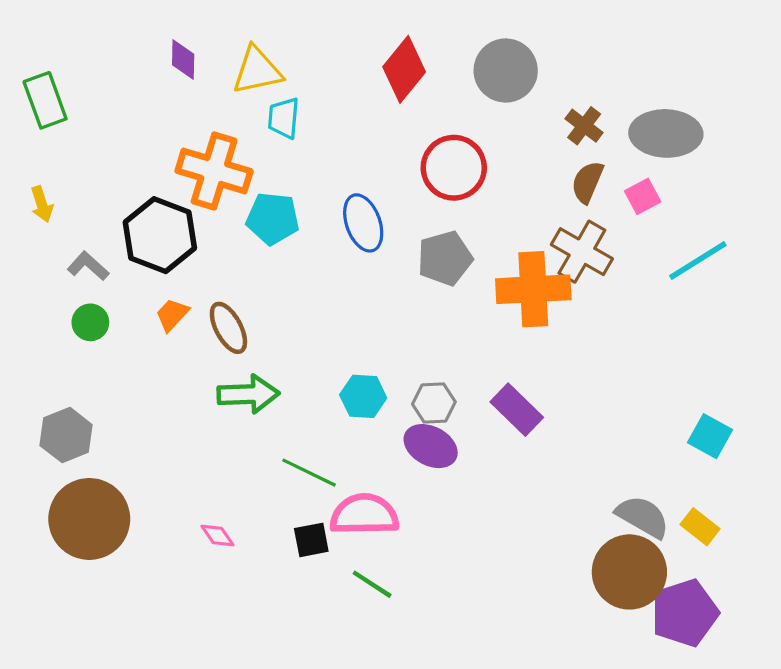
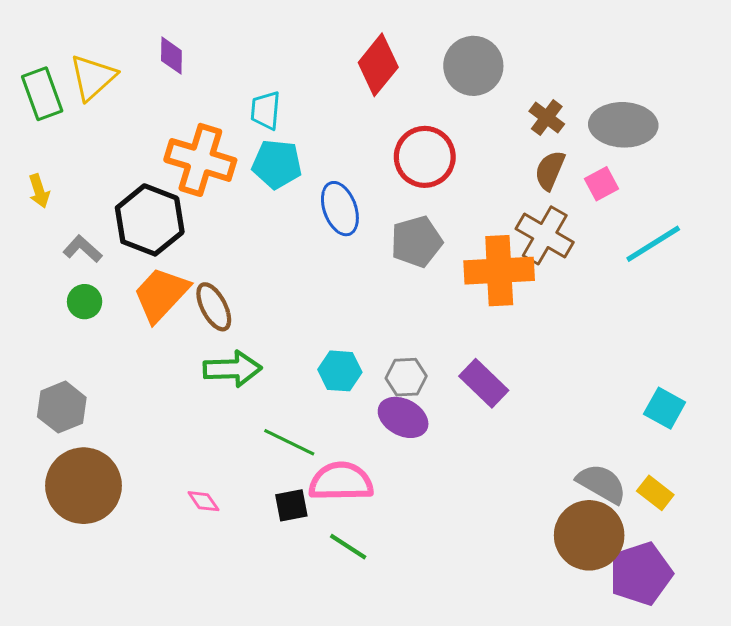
yellow triangle: (257, 71) -> (93, 77), moved, turned -30
cyan pentagon: (273, 219) -> (277, 164), moved
orange trapezoid: (172, 315) -> (161, 294), size x1.8

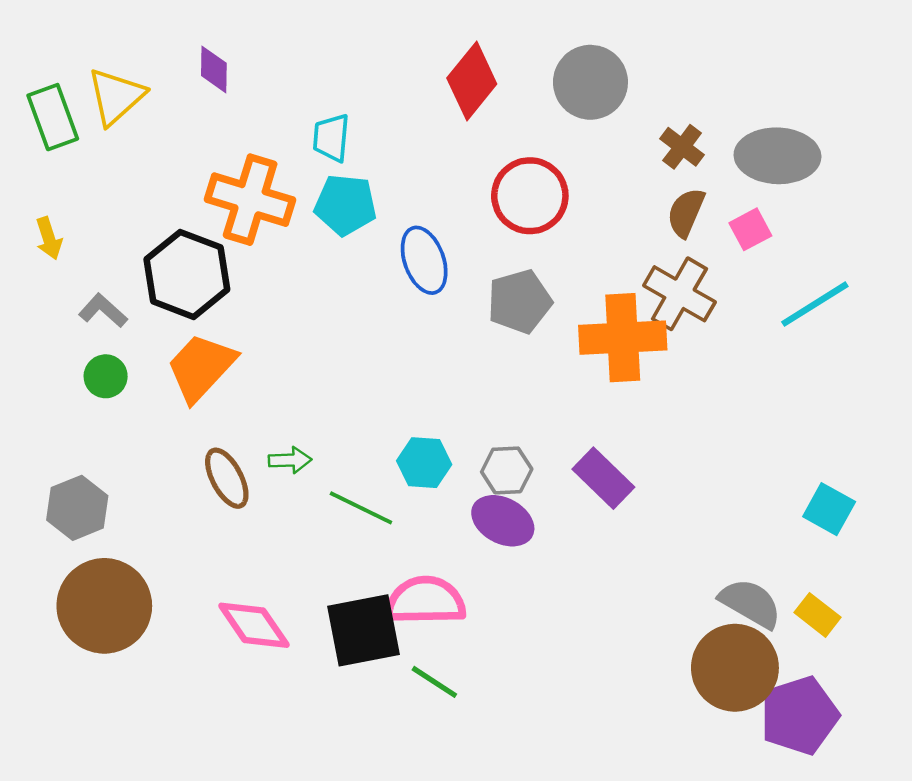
brown ellipse: (214, 307) -> (227, 478), moved
green arrow: (232, 369) -> (290, 460), size x0.6
green line: (289, 442) -> (361, 508), moved
pink diamond: (203, 501) -> (254, 625), size x1.8
black square: (291, 505) -> (364, 630), size x1.8

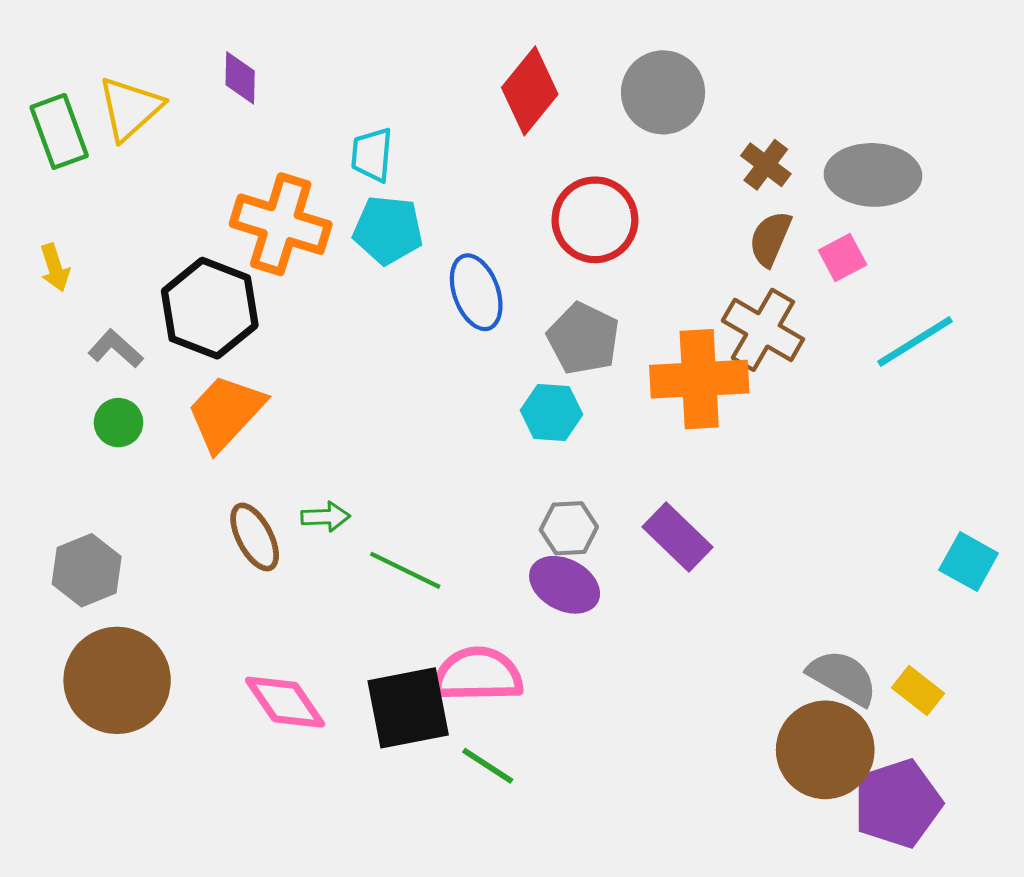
gray pentagon: (520, 302) -> (583, 339), turned -30
cyan hexagon: (424, 463) -> (552, 412), moved
cyan square: (829, 509) -> (969, 562), moved

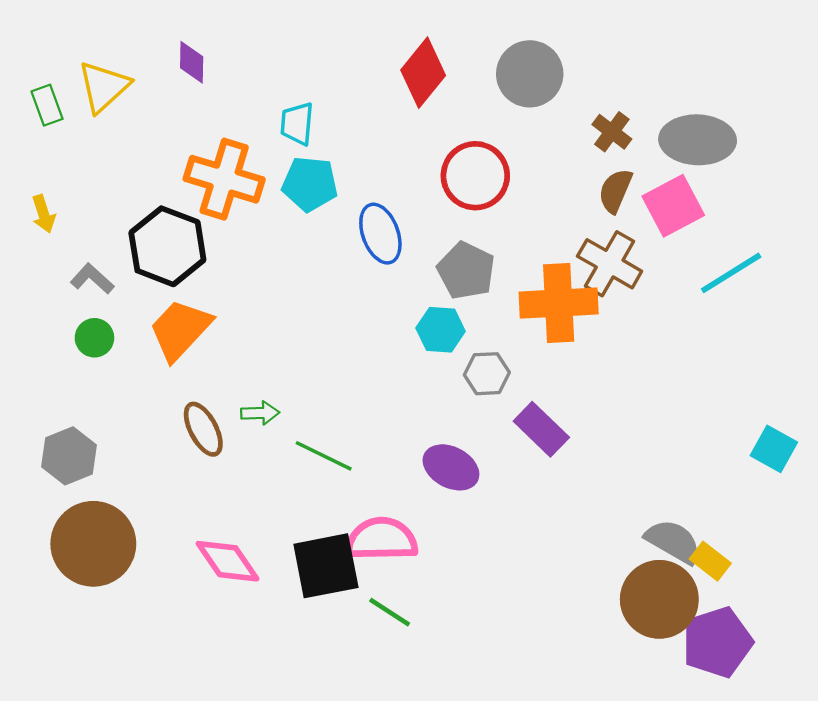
green rectangle: (59, 131) -> (47, 105), size x0.7
pink square: (843, 257) -> (673, 206), size x1.6
gray hexagon: (569, 528) -> (487, 374), moved
yellow rectangle: (918, 690) -> (710, 561), moved

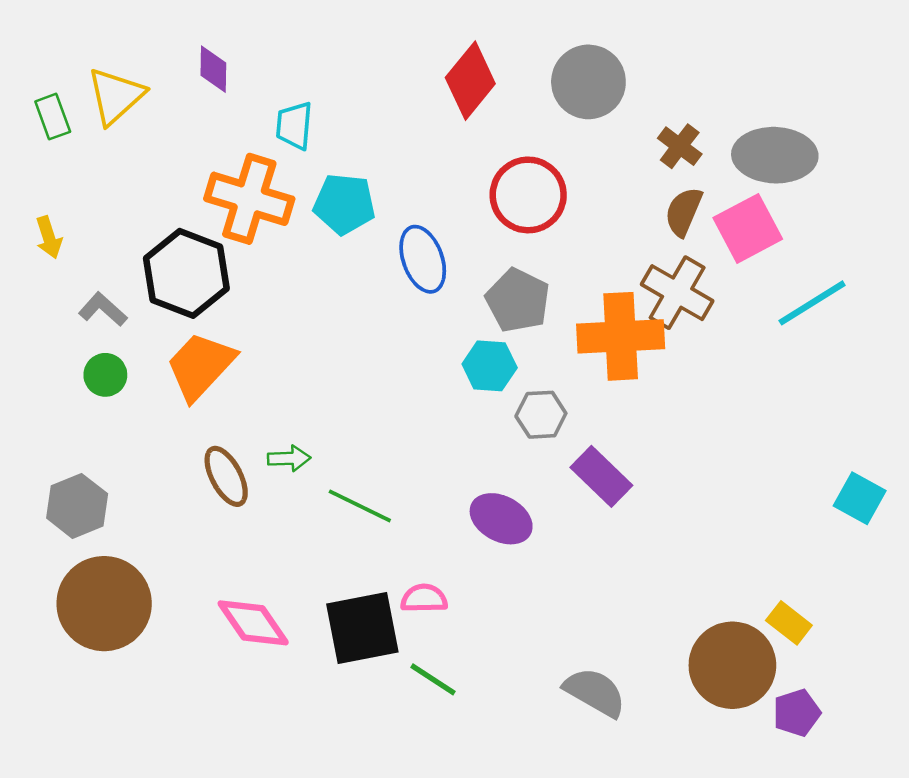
cyan trapezoid: (297, 124) -> (294, 126), moved
pink semicircle: (382, 539) -> (424, 598), size x0.6
gray semicircle: (673, 541) -> (595, 692), moved
purple pentagon: (717, 642) -> (797, 713), size x0.6

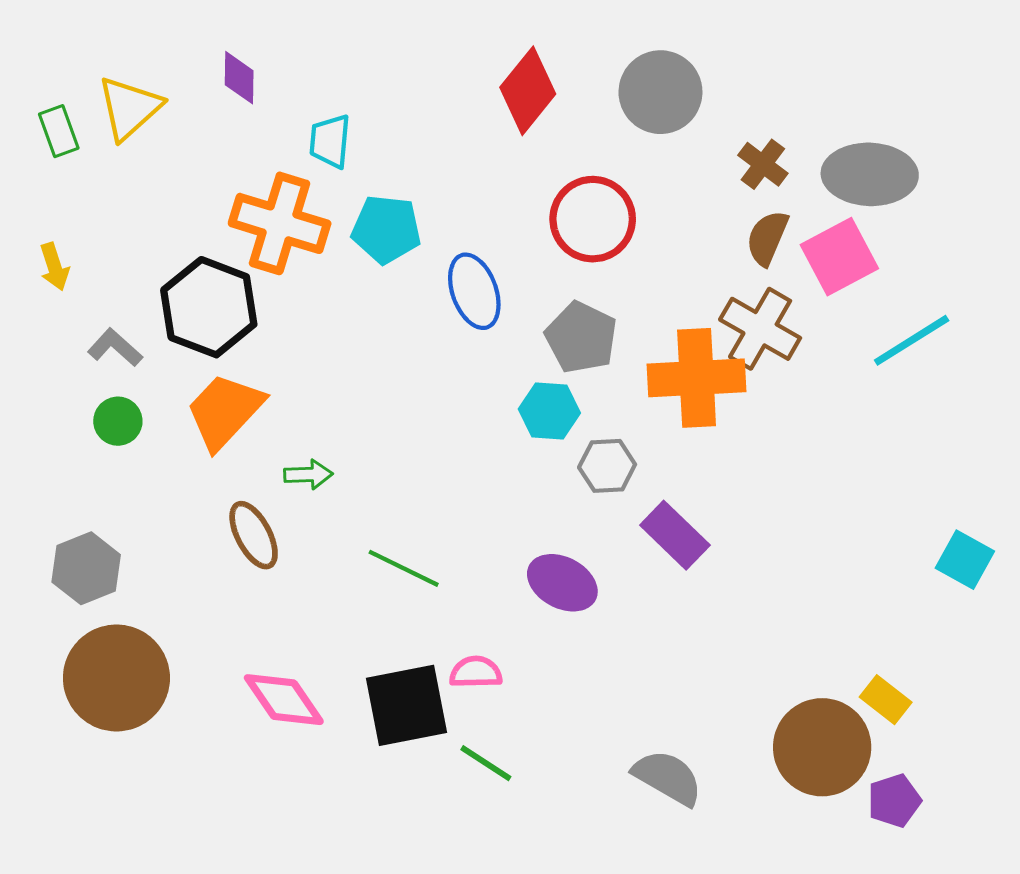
green arrow: (289, 458) -> (308, 475), moved

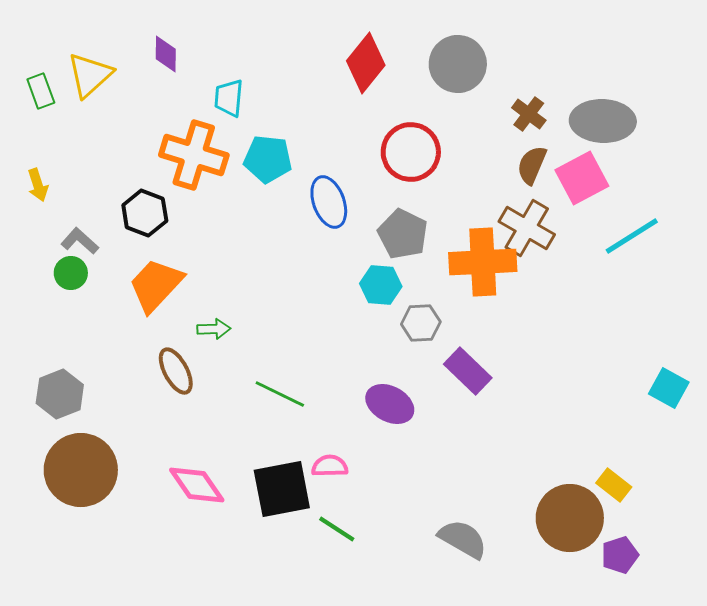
black hexagon: (209, 307) -> (145, 213), size x0.7
green circle: (118, 421) -> (71, 273), moved

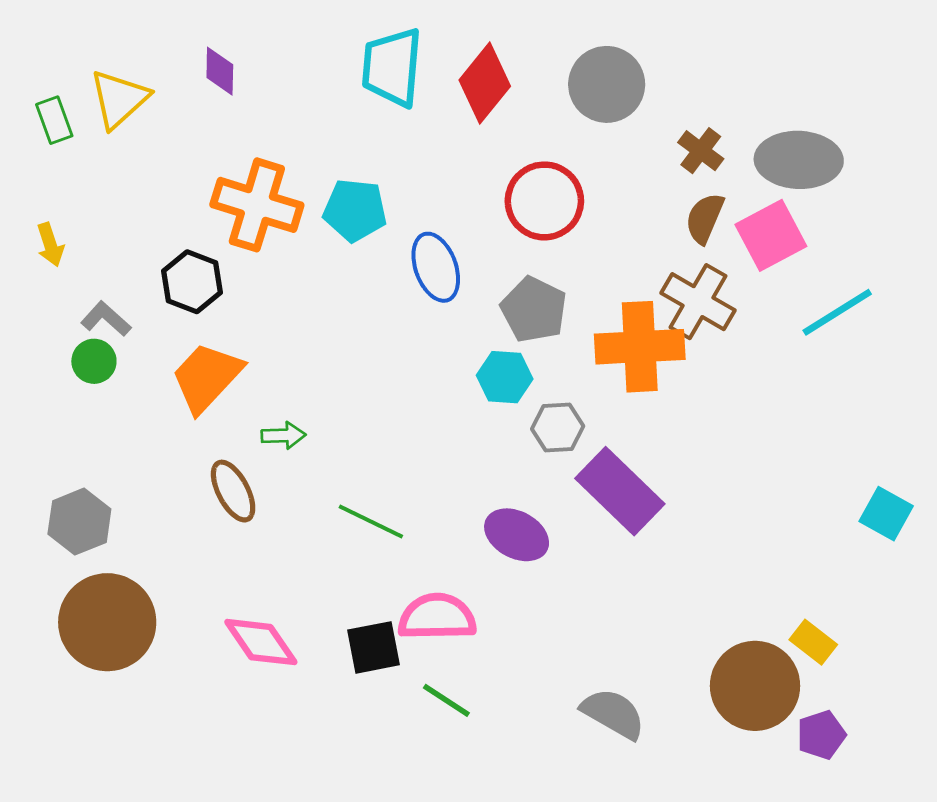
cyan trapezoid: (229, 98) -> (392, 67), moved, size x1.6
purple rectangle: (468, 371) -> (620, 491), size x1.4
pink semicircle: (330, 466) -> (437, 617), size x1.6
black square: (282, 489) -> (373, 647), size x0.7

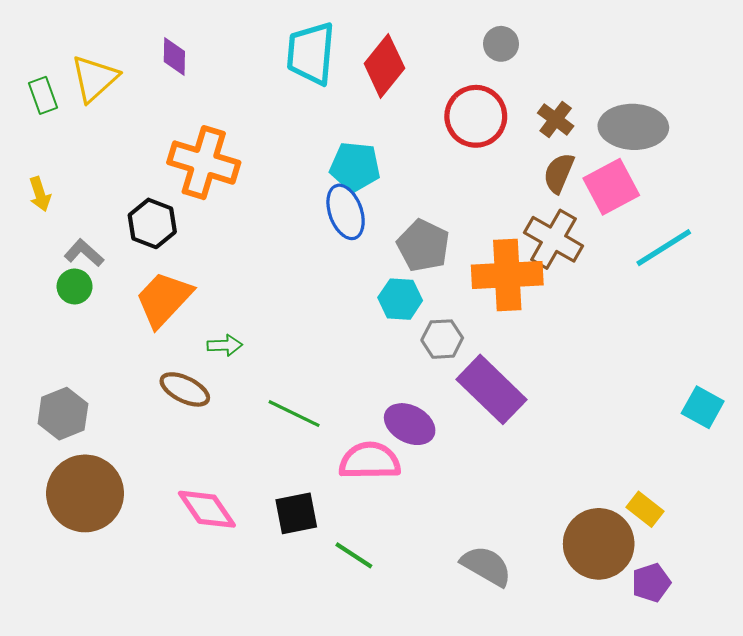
gray circle: (607, 84) -> (501, 44), moved, size x0.6
red circle: (544, 201) -> (476, 116), moved
cyan pentagon: (355, 210) -> (355, 167), moved
brown ellipse: (233, 491) -> (185, 389), turned -36
pink semicircle: (437, 617) -> (370, 461), moved

